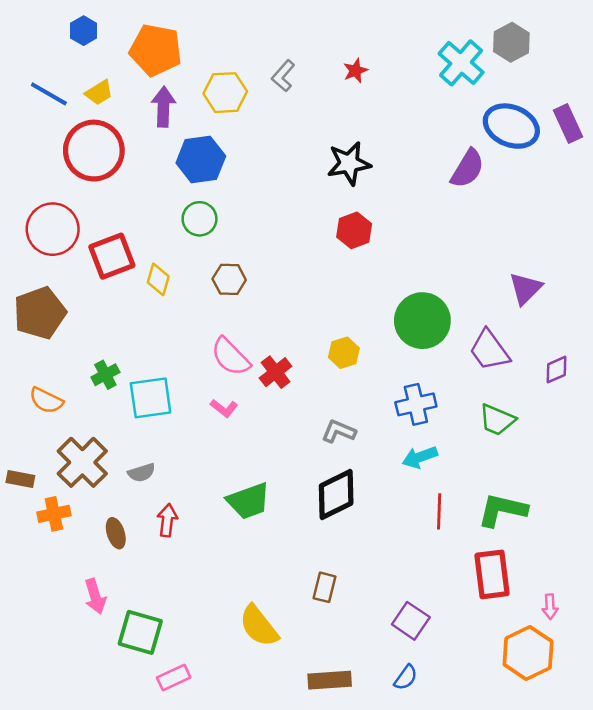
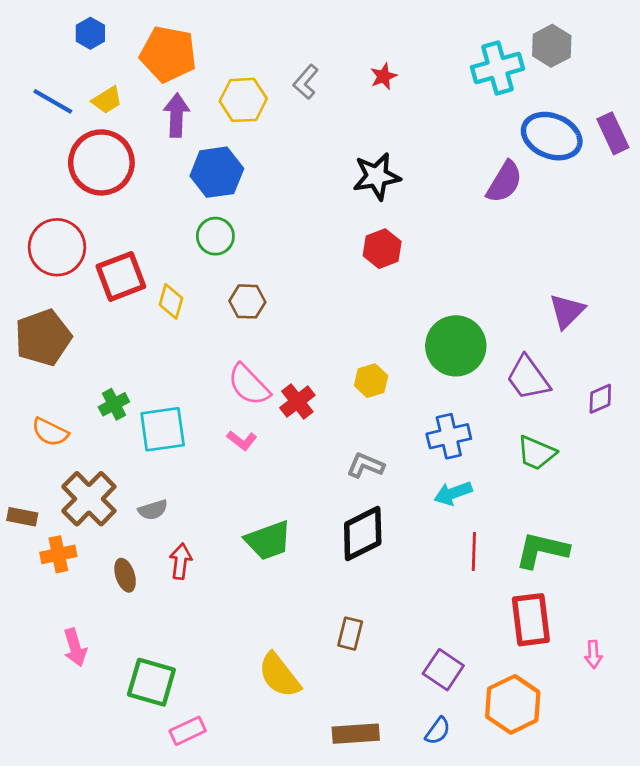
cyan cross: (461, 63) -> (497, 68), turned 33
pink arrow: (95, 596) -> (75, 647), moved
orange hexagon: (528, 653) -> (513, 704), moved

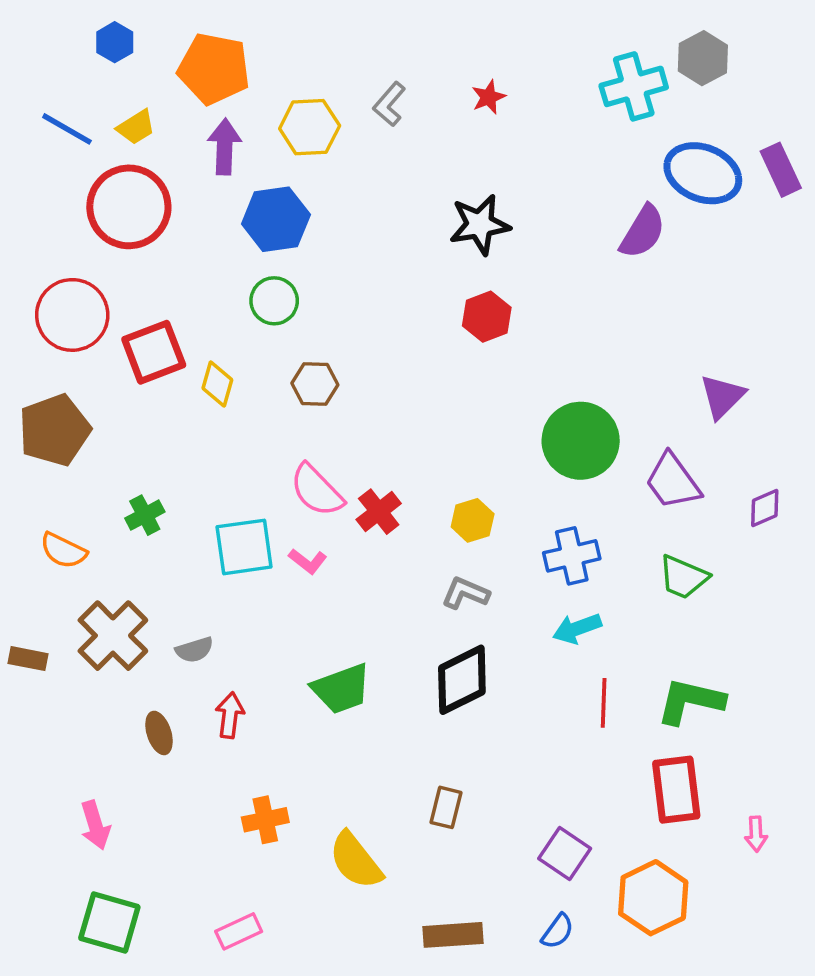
yellow hexagon: (371, 381) -> (473, 520), moved
cyan square: (163, 429) -> (244, 547), moved
orange cross: (58, 554) -> (265, 820), moved
green square: (151, 682) -> (109, 923), moved

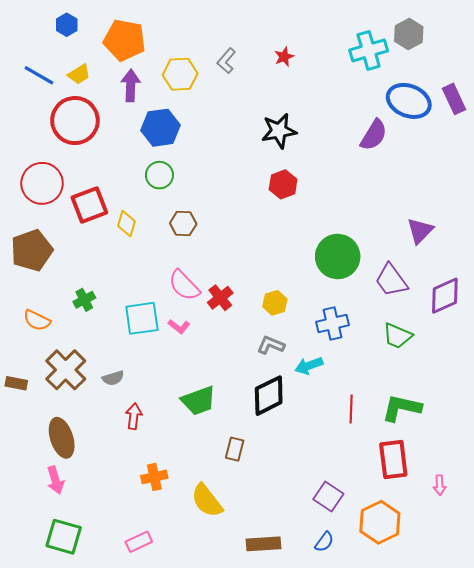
purple diamond: (765, 508) -> (445, 296), size x1.6
cyan arrow: (577, 628) -> (309, 366), moved
brown ellipse: (159, 733) -> (62, 438), moved, size x1.6
brown rectangle: (446, 807) -> (235, 449), moved

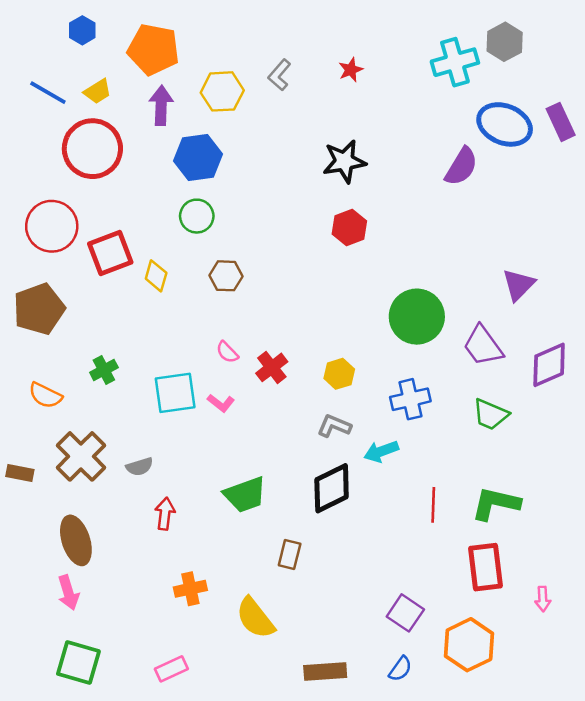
pink semicircle: (184, 285) -> (227, 352), size x0.6

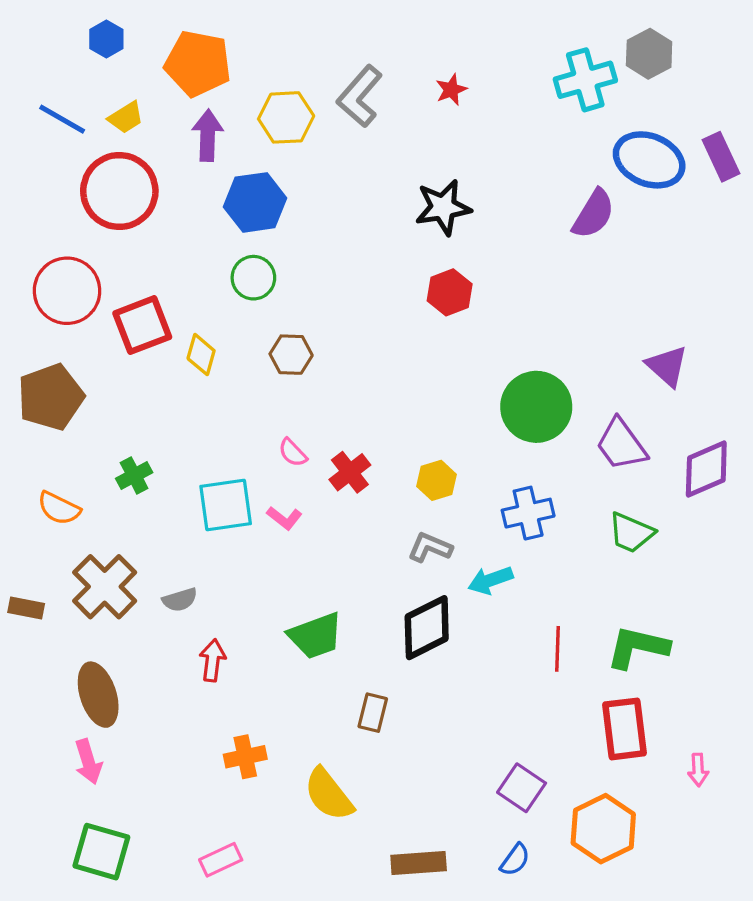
gray L-shape: (279, 75) -> (360, 96), size x1.5
purple triangle: (519, 285) -> (667, 366), turned -33

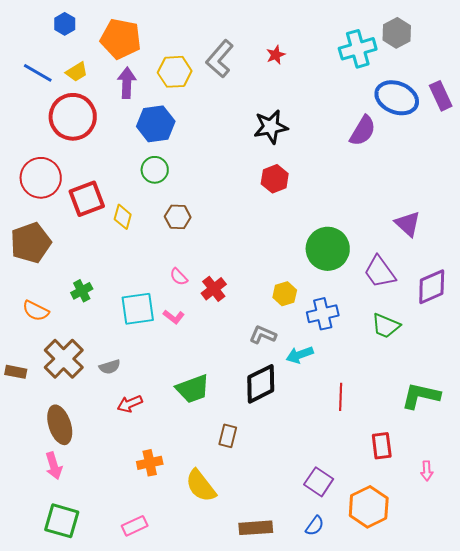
yellow hexagon: (437, 480) -> (285, 294), moved
green L-shape: (638, 647) -> (421, 396), moved
red arrow: (213, 660) -> (130, 404), turned -120
red rectangle: (625, 729) -> (382, 446), size x0.7

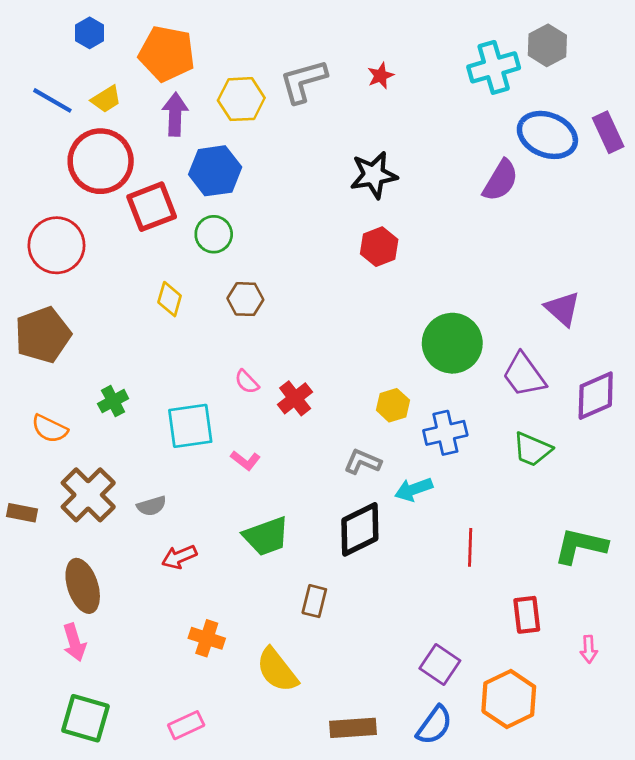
gray L-shape: (220, 59) -> (303, 81), turned 33
red square: (87, 199) -> (152, 207), moved
pink L-shape: (174, 317) -> (245, 460), moved
orange cross: (150, 463) -> (207, 638), turned 30
blue semicircle: (315, 526) -> (434, 725), size x1.4

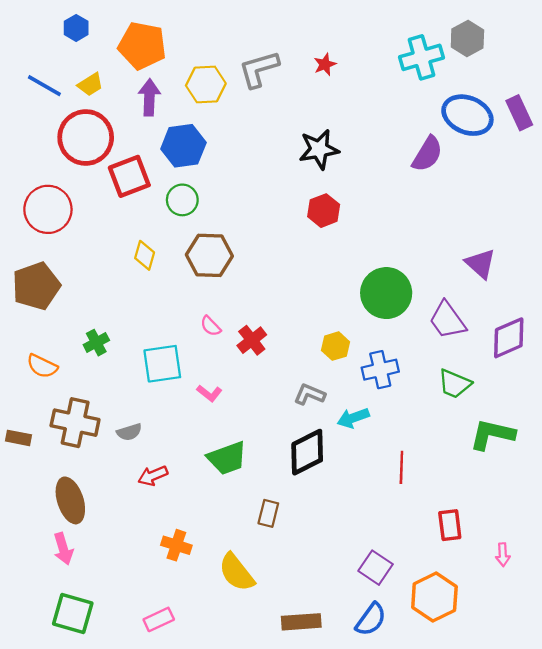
brown hexagon: (245, 299) -> (209, 255), size x1.5
brown cross: (88, 495) -> (75, 423), turned -33
green L-shape: (581, 546) -> (492, 434), moved

